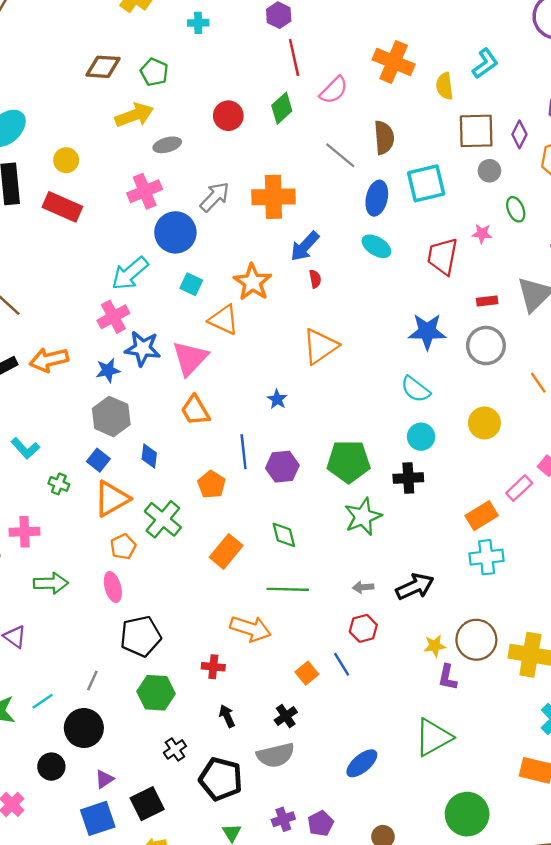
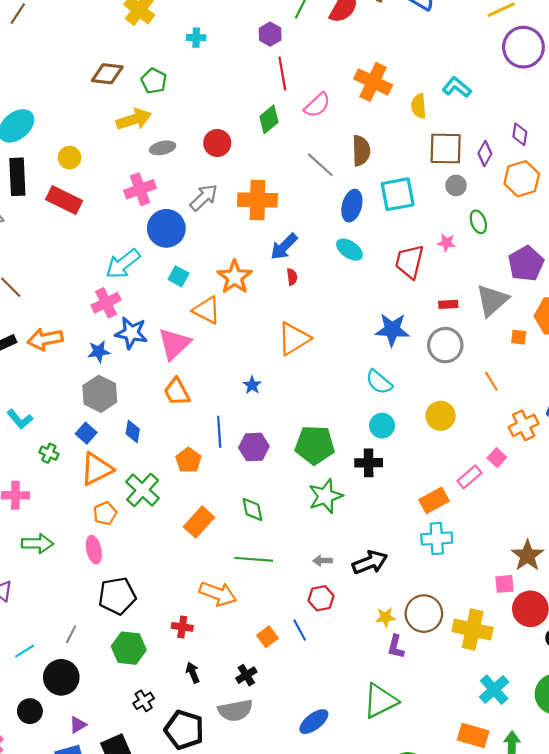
cyan L-shape: (485, 63) -> (457, 87), turned -108
red circle: (228, 116) -> (217, 143), moved

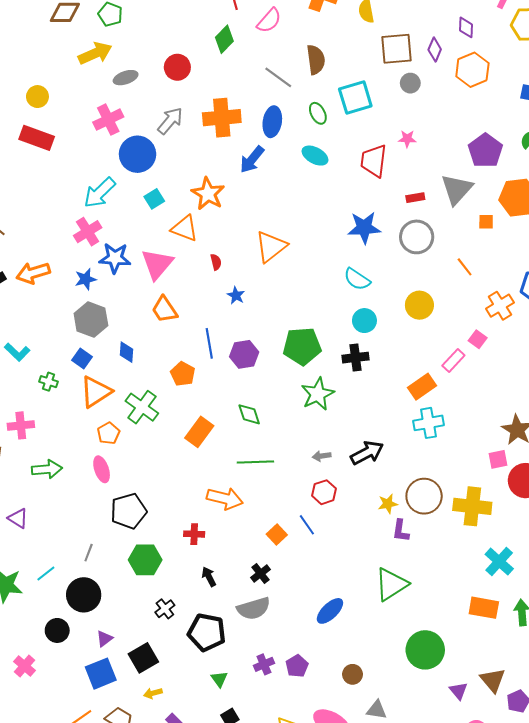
blue ellipse: (352, 206) -> (272, 122), moved
green ellipse: (478, 222) -> (318, 113), moved
cyan square: (179, 276) -> (154, 199), turned 36
red semicircle: (292, 277) -> (216, 262), moved

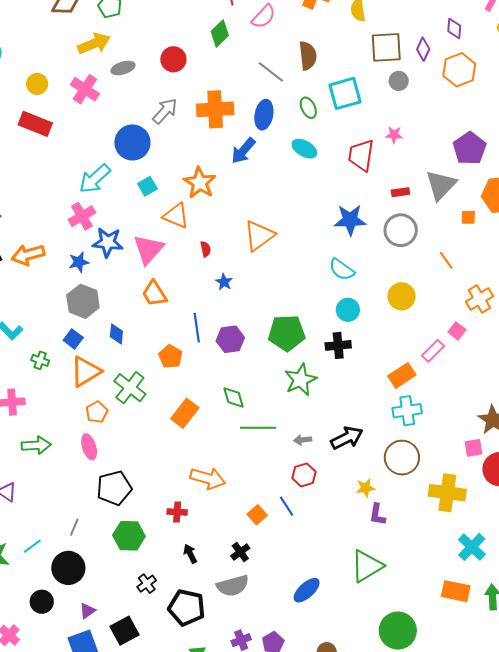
pink cross: (108, 120) -> (85, 89), moved, turned -32
green line: (255, 462) -> (258, 428), moved
brown circle: (424, 496) -> (402, 458), moved

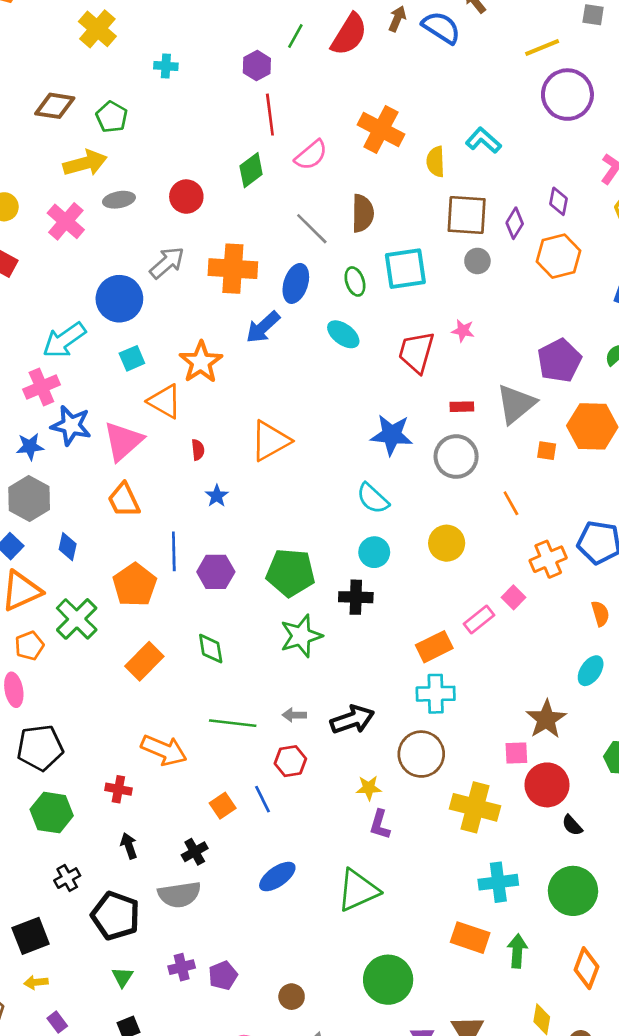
orange pentagon: (170, 357) -> (135, 585), size x1.4
green line: (258, 428) -> (233, 723), moved
cyan cross: (472, 547) -> (498, 882), turned 32
blue ellipse: (307, 590) -> (277, 877), moved

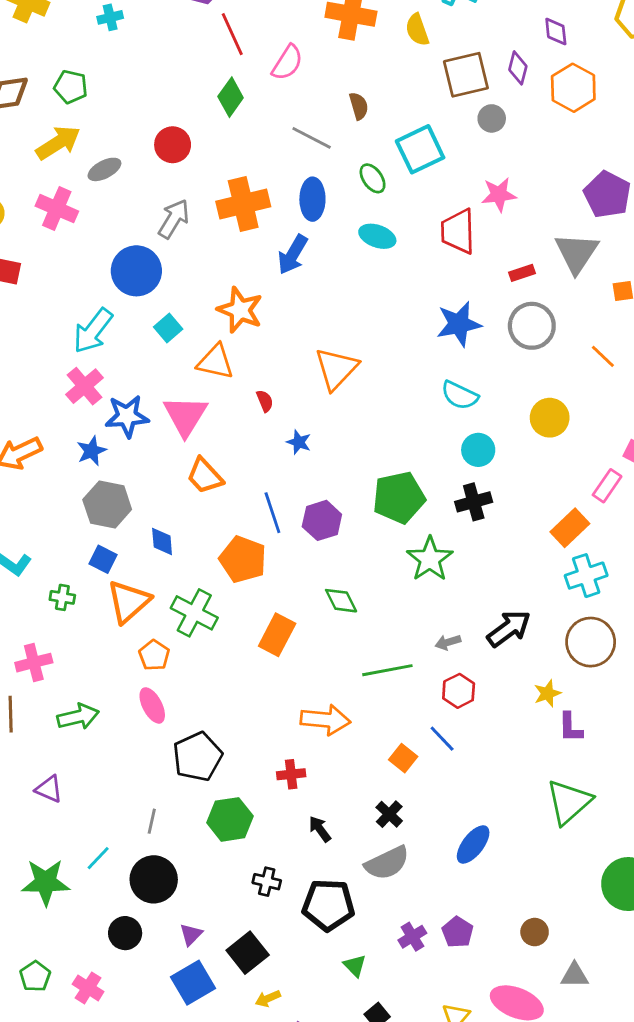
brown semicircle: (363, 213) -> (359, 106), size x0.7
pink star: (463, 331) -> (499, 195), size x1.4
blue ellipse: (277, 877) -> (473, 844), moved
black cross: (67, 878) -> (267, 882), turned -30

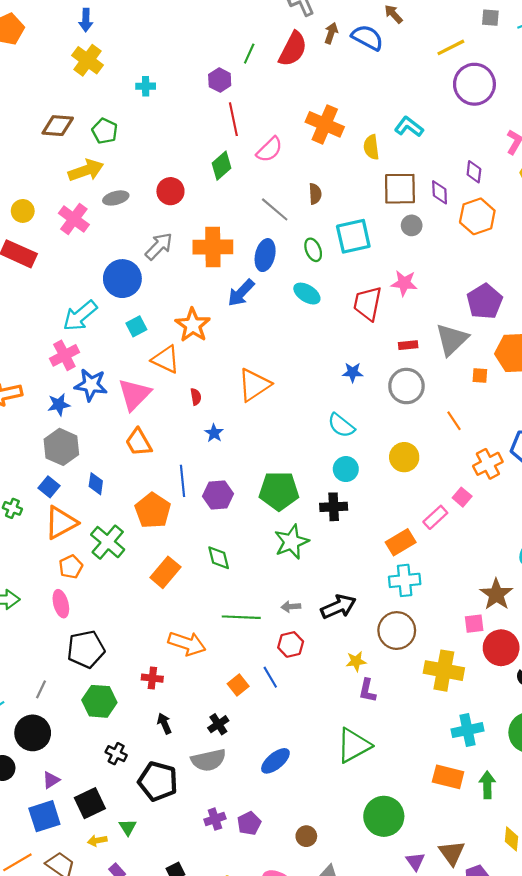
purple diamond: (518, 68) -> (440, 192), turned -30
blue star: (459, 324) -> (353, 372), size x0.6
green triangle: (355, 966) -> (128, 827), moved

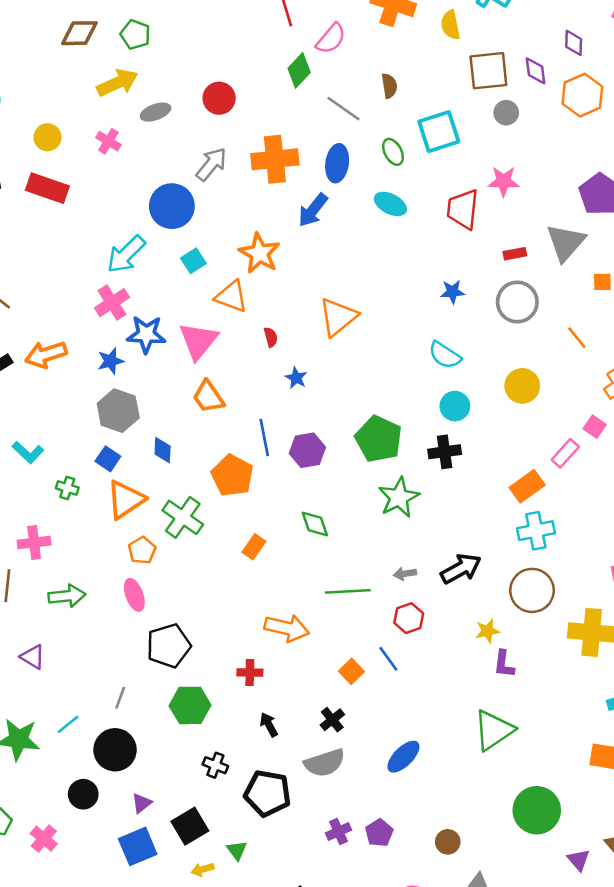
green diamond: (222, 166) -> (299, 70), moved
pink cross: (74, 219) -> (108, 141), size x0.7
green pentagon: (279, 491) -> (379, 439), turned 30
orange rectangle: (165, 572) -> (254, 547), size x0.7

